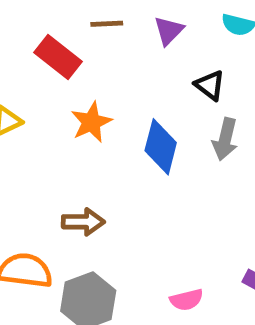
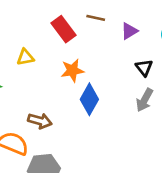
blue diamond: (161, 147) -> (89, 99), moved
brown arrow: (83, 222) -> (40, 121), moved

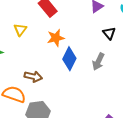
yellow triangle: (25, 57) -> (20, 30), turned -40
gray arrow: (145, 100) -> (98, 62), moved

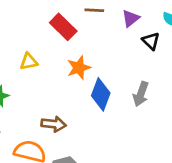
yellow triangle: (20, 30) -> (29, 62), turned 48
black triangle: (109, 33) -> (151, 41), moved

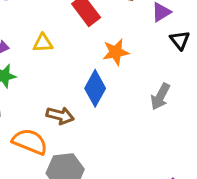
orange star: (79, 68) -> (116, 52), moved
blue diamond: (101, 94) -> (95, 88), moved

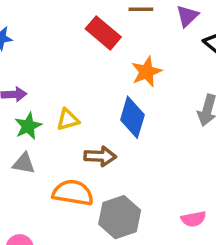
yellow triangle: (43, 43) -> (68, 120), moved

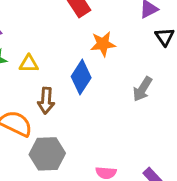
brown arrow: (100, 156) -> (46, 101), turned 75

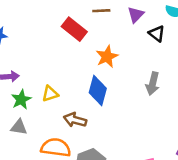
brown arrow: (46, 101) -> (75, 120), turned 120

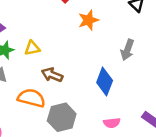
blue diamond: (98, 91) -> (105, 81), moved

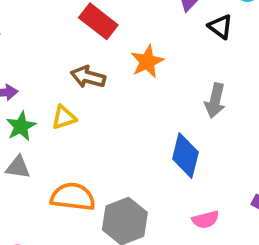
brown arrow: (52, 75) -> (88, 77), moved

